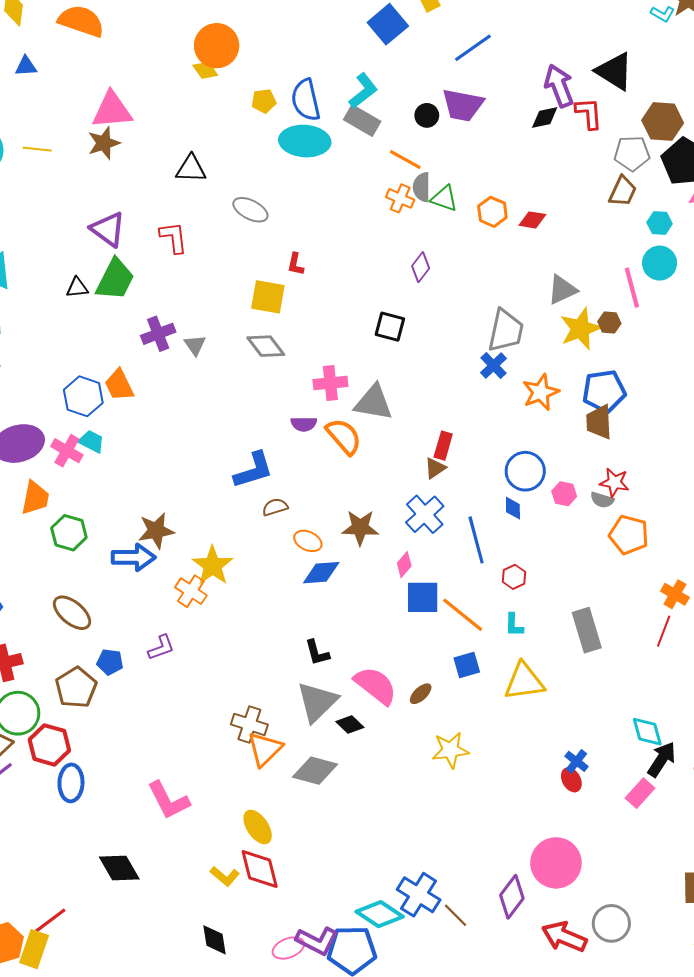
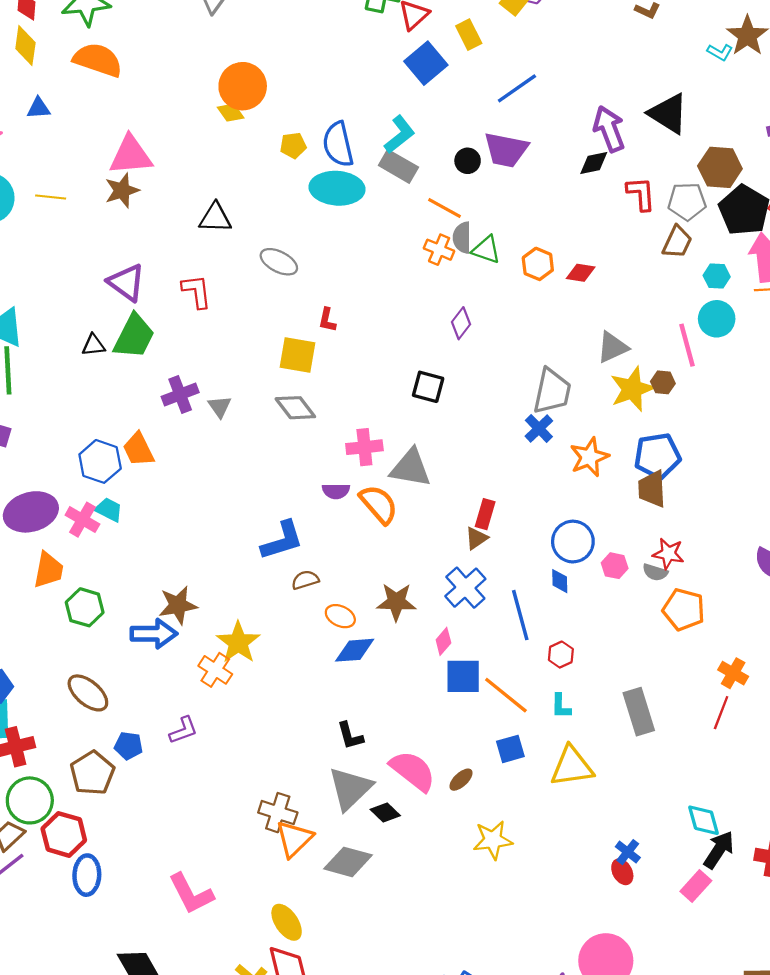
red L-shape: (589, 113) -> (641, 194), moved

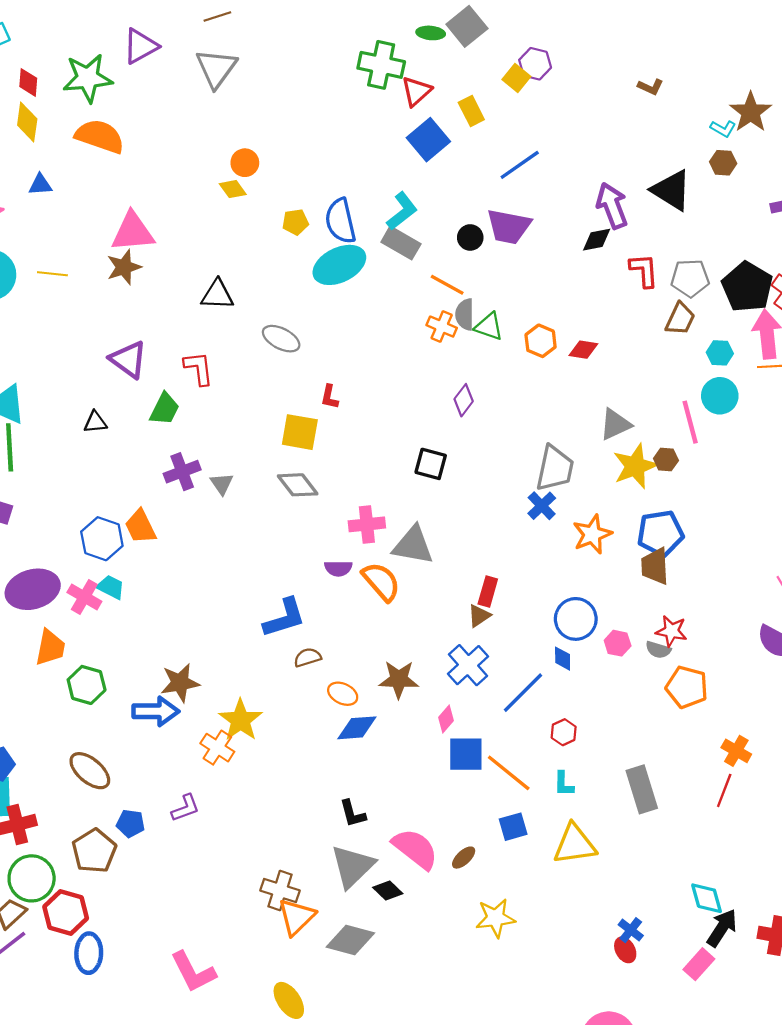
orange circle: (243, 86) -> (245, 163), size x0.6
brown hexagon: (720, 167) -> (723, 163), moved, size x0.6
cyan ellipse: (337, 188) -> (339, 265), turned -30
green trapezoid: (134, 336) -> (165, 409), moved, size x0.7
blue line: (520, 615) -> (523, 693), turned 60

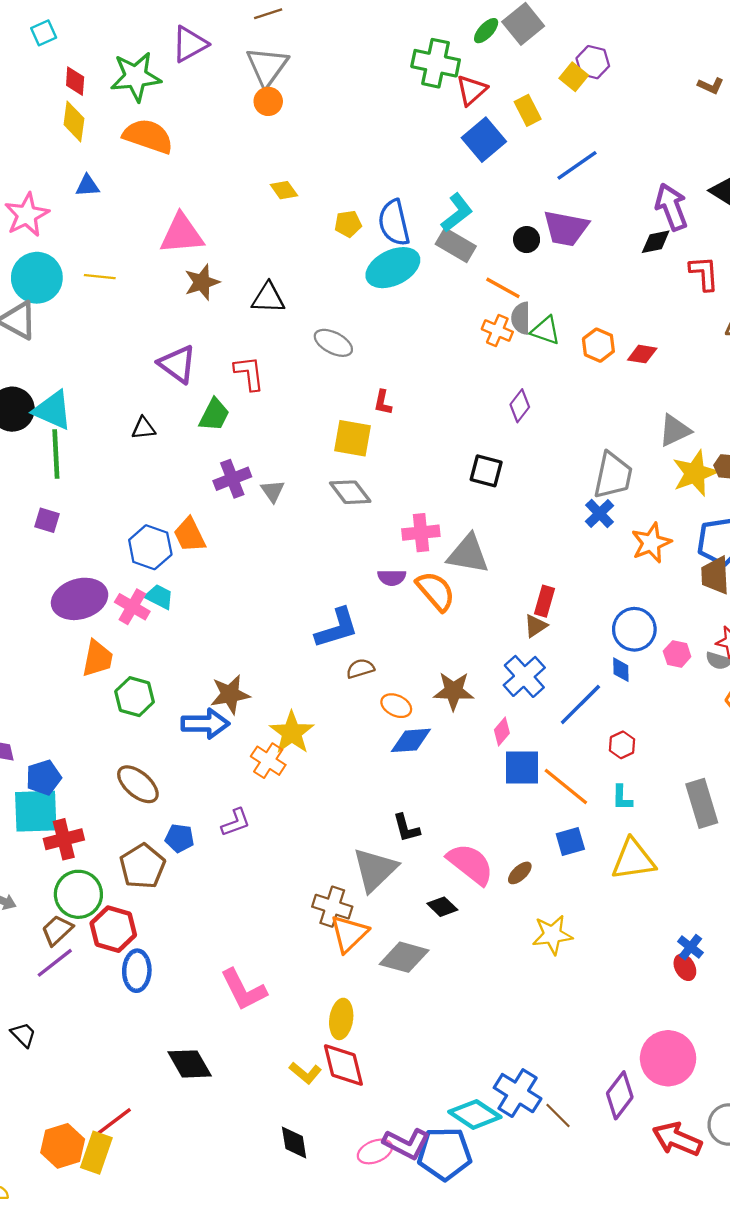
green ellipse: (431, 33) -> (486, 31), turned -52
orange circle: (245, 163) -> (268, 101), moved
brown star: (124, 267) -> (202, 282), moved
gray triangle: (353, 866) -> (375, 870), moved
yellow ellipse: (289, 1000) -> (341, 1019), turned 42

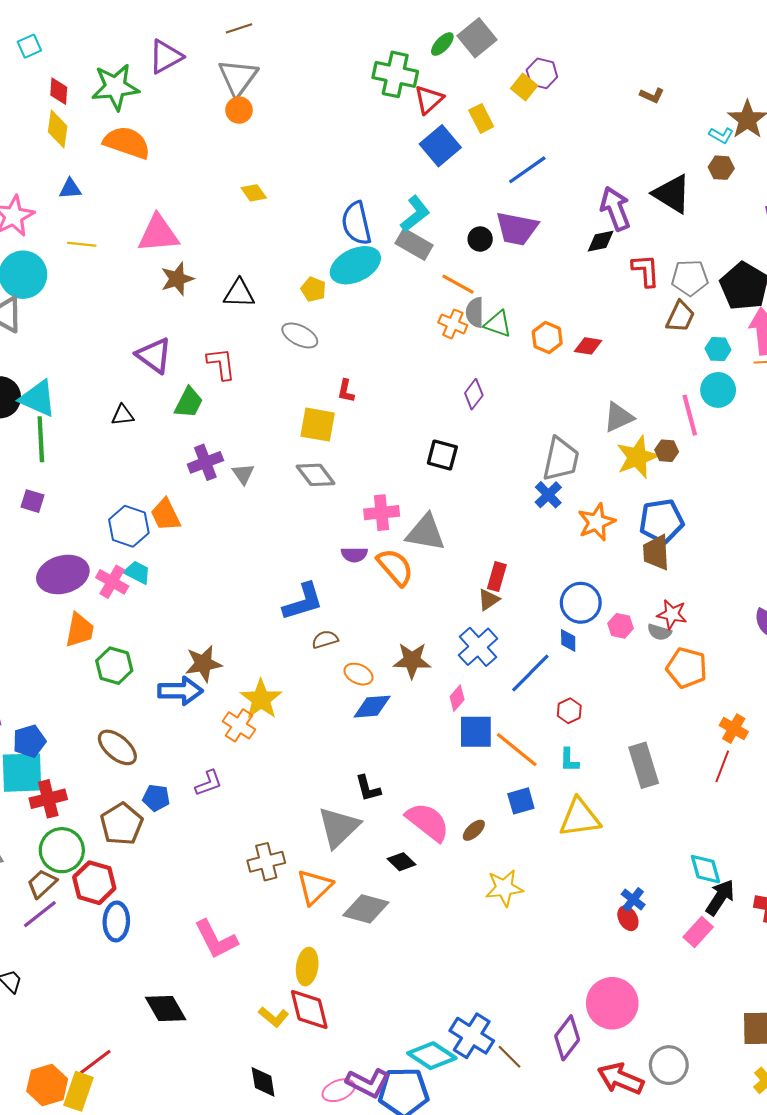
yellow pentagon: (348, 224) -> (313, 289), moved, turned 30
yellow line: (100, 277) -> (82, 244), moved
brown cross: (332, 907) -> (266, 862), moved, turned -32

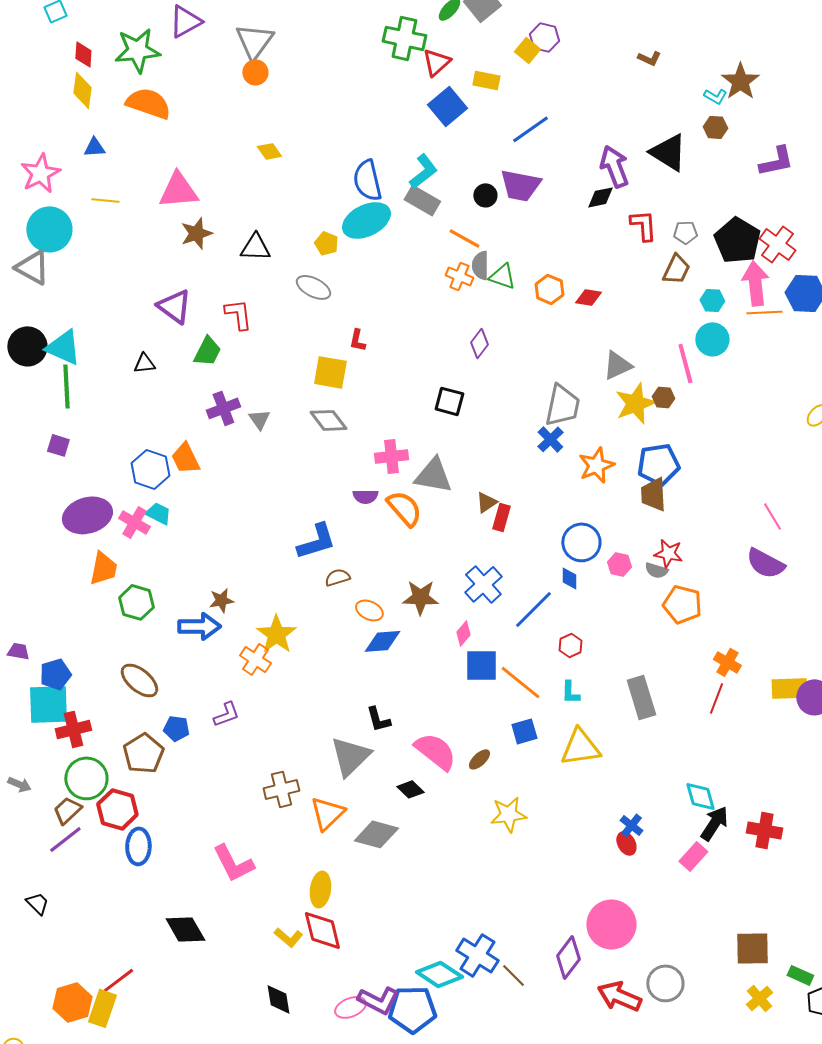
yellow rectangle: (481, 118) -> (486, 80), turned -52
gray pentagon: (690, 278) -> (685, 232), size x0.7
brown triangle: (488, 600) -> (486, 502), moved
brown star: (203, 664) -> (221, 600), size x0.7

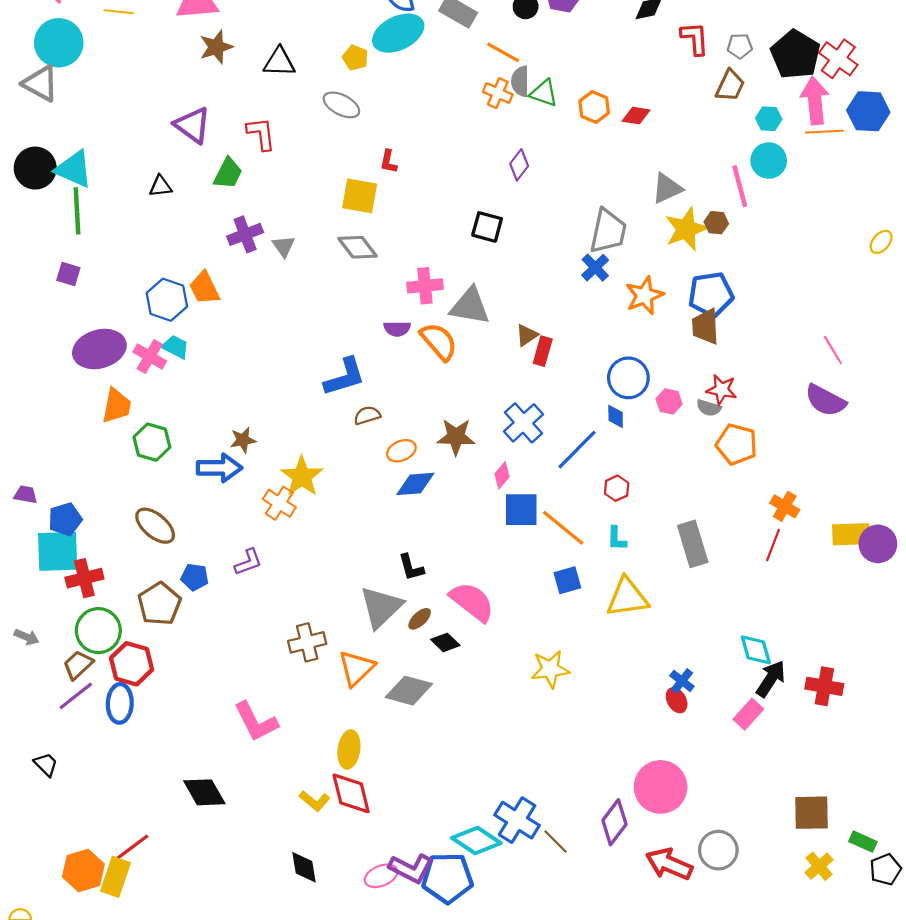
orange ellipse: (369, 610) -> (401, 451), turned -48
brown ellipse: (479, 759) -> (420, 619), moved
blue ellipse: (138, 846) -> (120, 703), moved

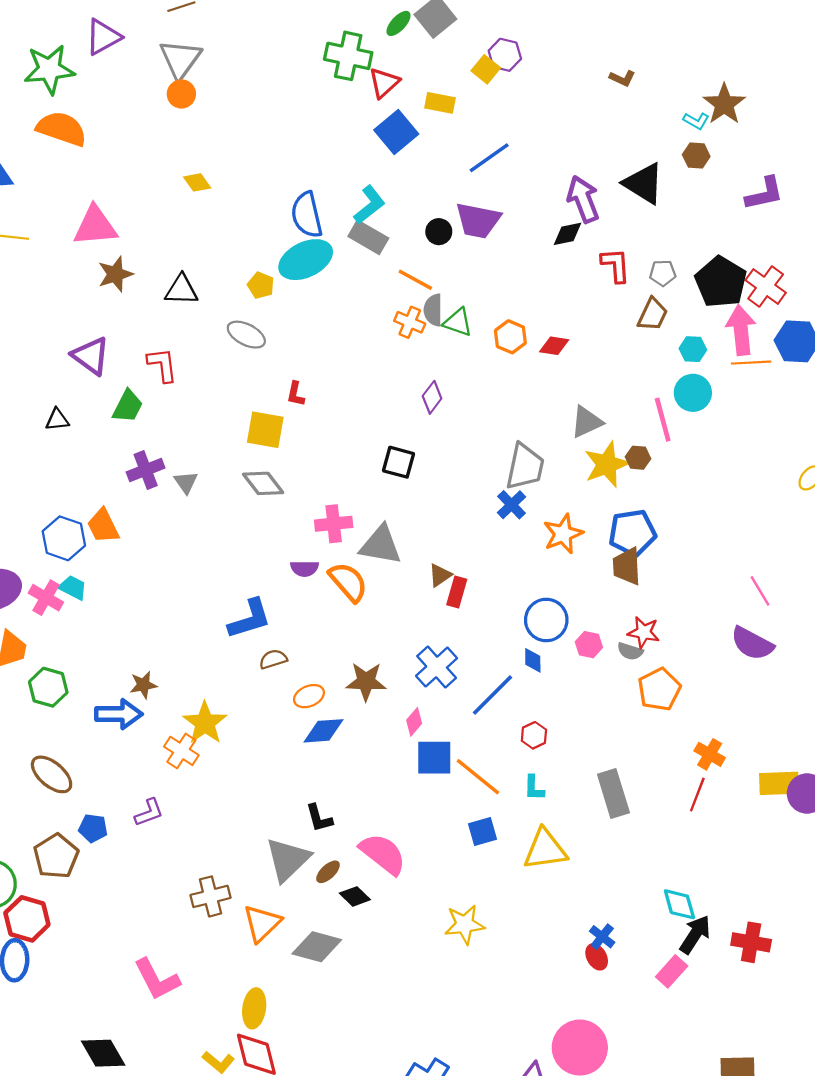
orange pentagon: (737, 444) -> (659, 689), turned 30

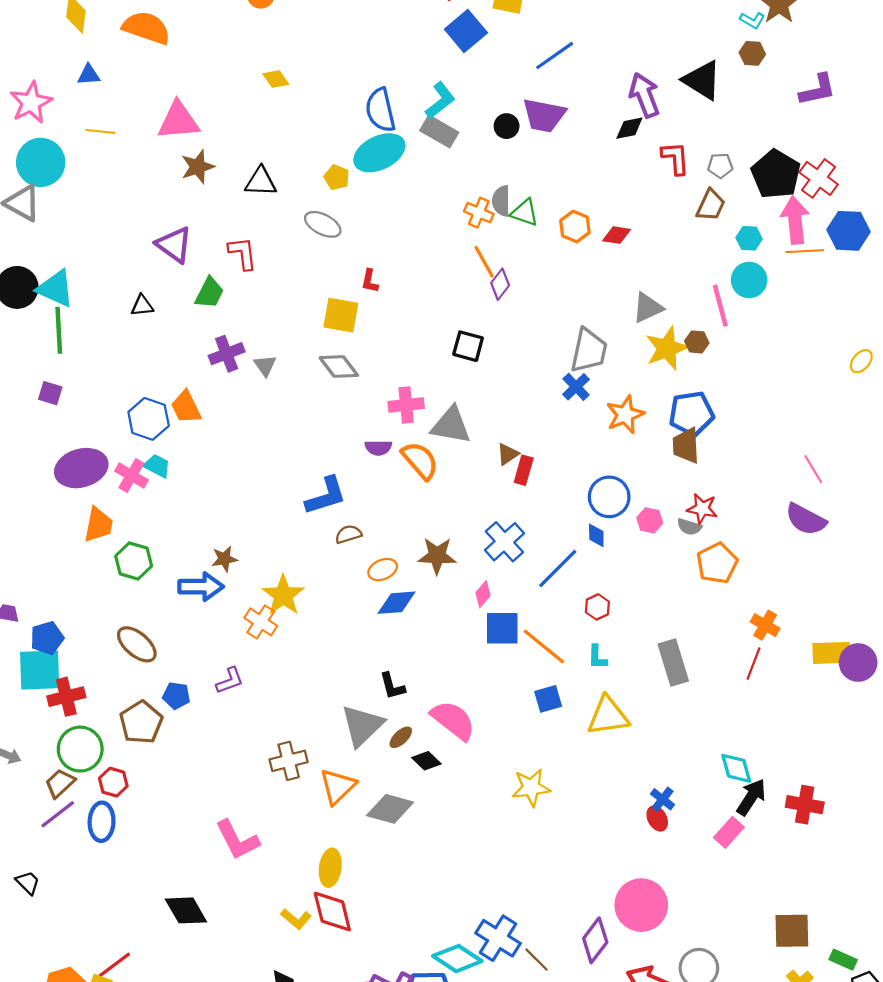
orange line: (415, 280) -> (484, 262), moved, turned 32
red hexagon: (27, 919) -> (113, 782), size x0.7

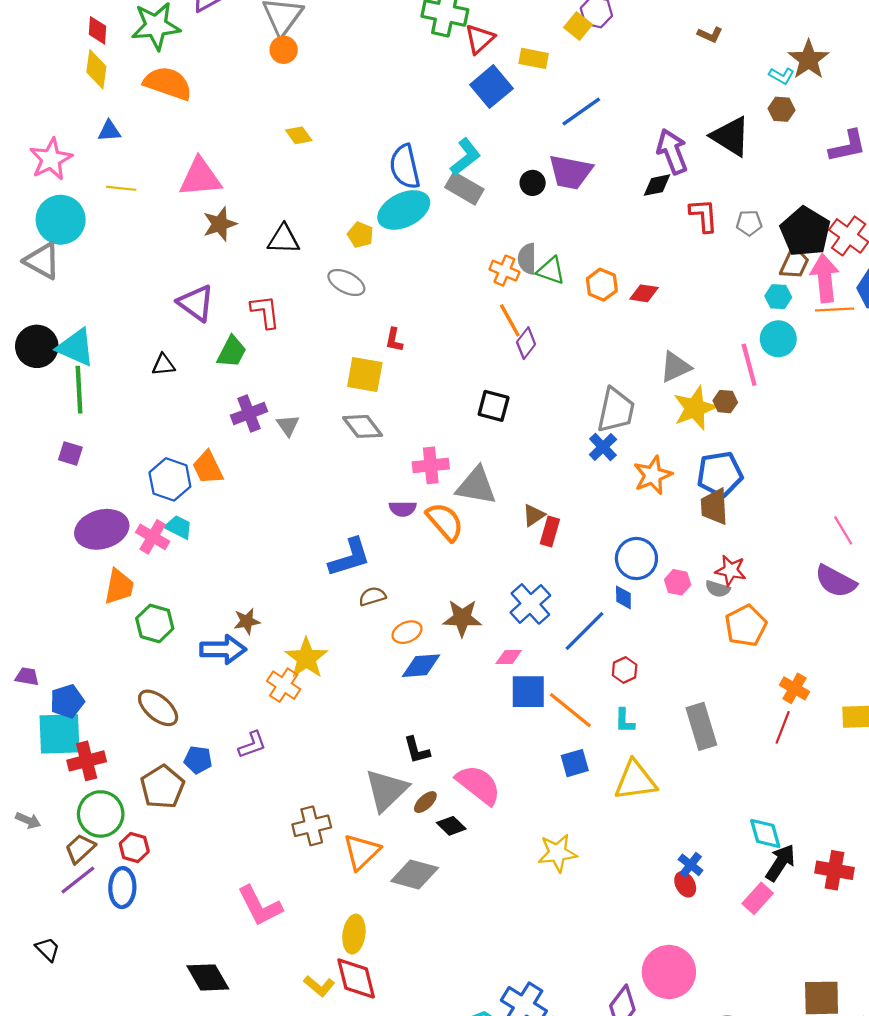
brown trapezoid: (711, 205) -> (794, 263), moved
pink diamond: (483, 594) -> (509, 657), turned 50

